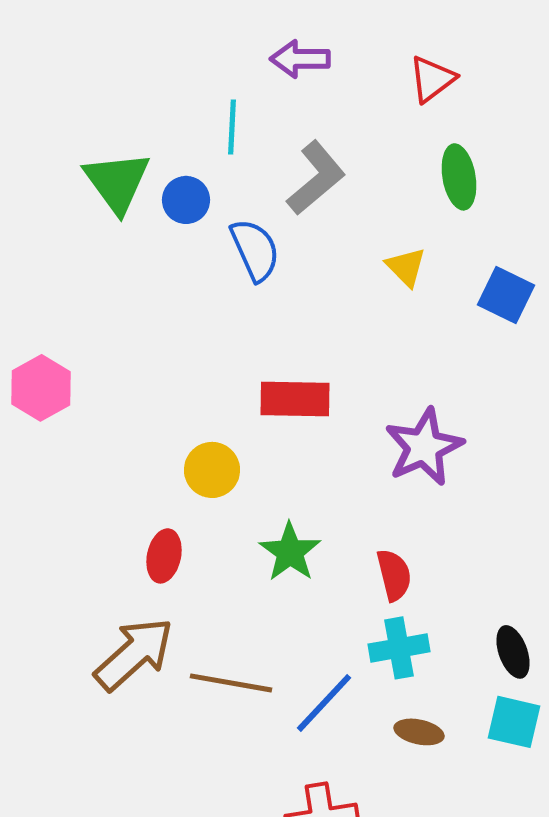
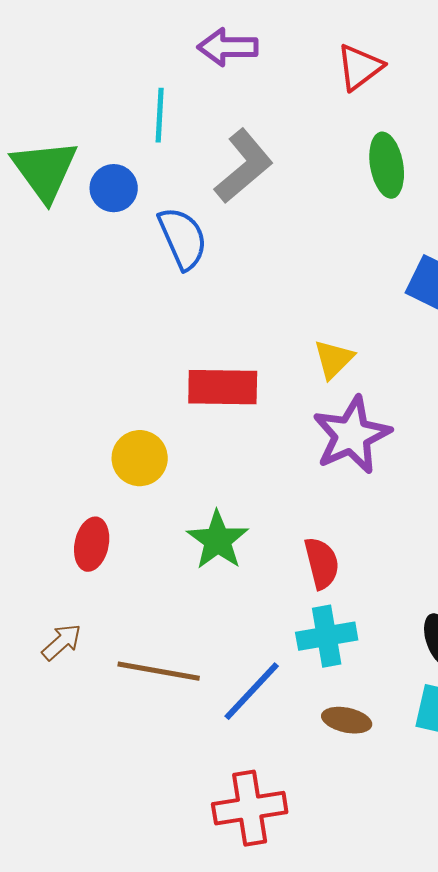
yellow triangle: (406, 267) -> (334, 359), moved, turned 30
brown arrow: (134, 654) -> (62, 642), size x0.5

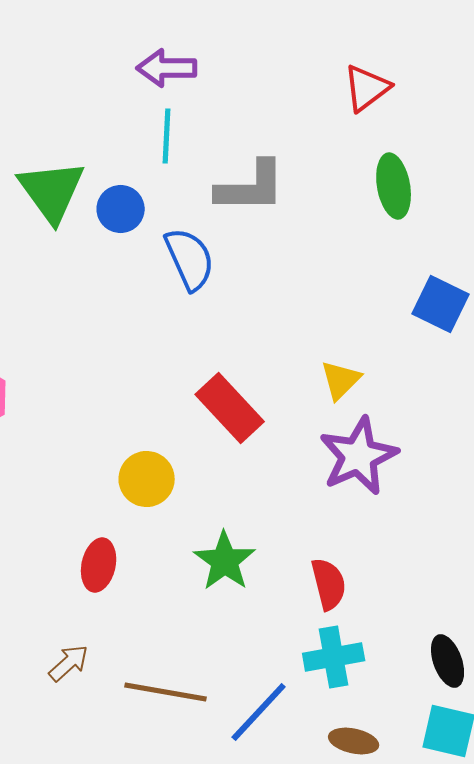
purple arrow: (228, 47) -> (167, 68), moved
gray L-shape: (244, 166) -> (251, 187), turned 40
red rectangle: (223, 387) -> (230, 408), turned 46

